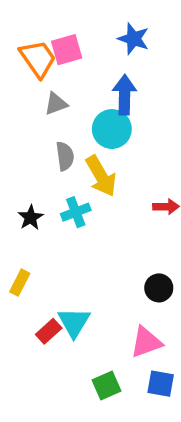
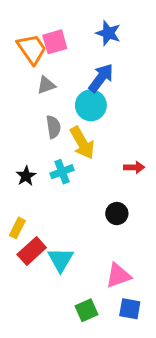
blue arrow: (124, 95) -> (101, 78), turned 36
black circle: (159, 288) -> (117, 214), moved
red rectangle: (49, 331) -> (32, 251), moved, size x1.4

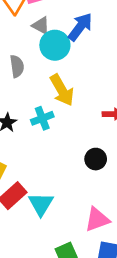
gray triangle: (46, 85) -> (41, 26), moved, turned 48
cyan circle: (91, 105) -> (55, 45), moved
gray semicircle: (53, 127) -> (17, 66), moved

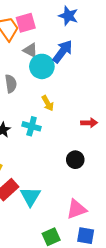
yellow arrow: (62, 90) -> (48, 103), size x0.6
cyan cross: (42, 118) -> (32, 126), turned 36

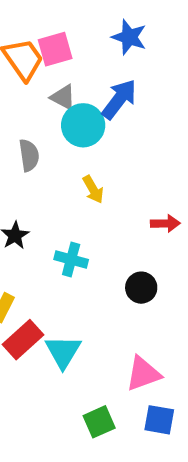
cyan cross: (32, 126) -> (71, 260), moved

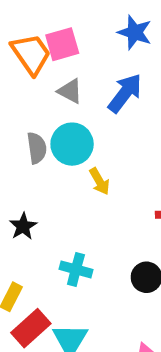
cyan circle: (83, 125) -> (72, 144), moved
cyan cross: (71, 260) -> (76, 269), moved

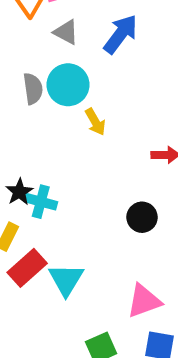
black star: (23, 226) -> (19, 192), moved
cyan cross: (76, 269) -> (41, 202), moved

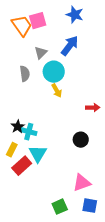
gray triangle: (66, 32) -> (41, 53), moved, turned 48
cyan circle: (68, 85) -> (54, 72), moved
cyan triangle: (66, 280) -> (38, 154), moved

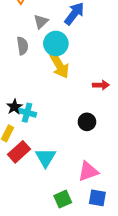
yellow arrow: (57, 91) -> (59, 65), size x1.6
cyan triangle: (38, 154) -> (45, 158), moved

